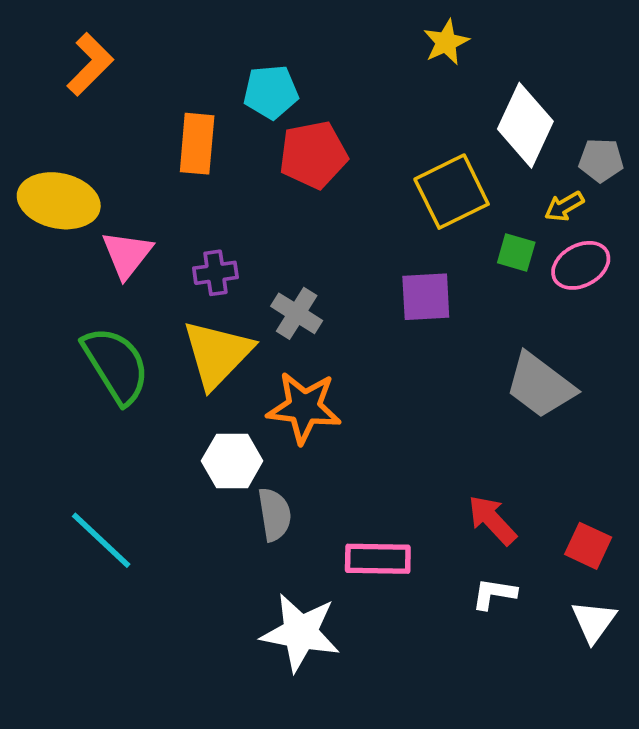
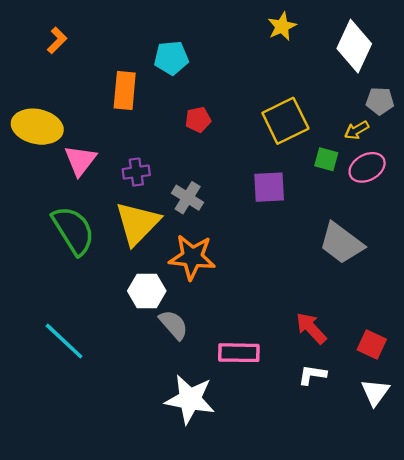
orange L-shape: (90, 64) -> (57, 40), size x0.7
white diamond: (525, 125) -> (354, 46), moved
red pentagon: (313, 155) -> (198, 120), moved, size x0.6
gray semicircle: (275, 514) -> (174, 325), turned -32

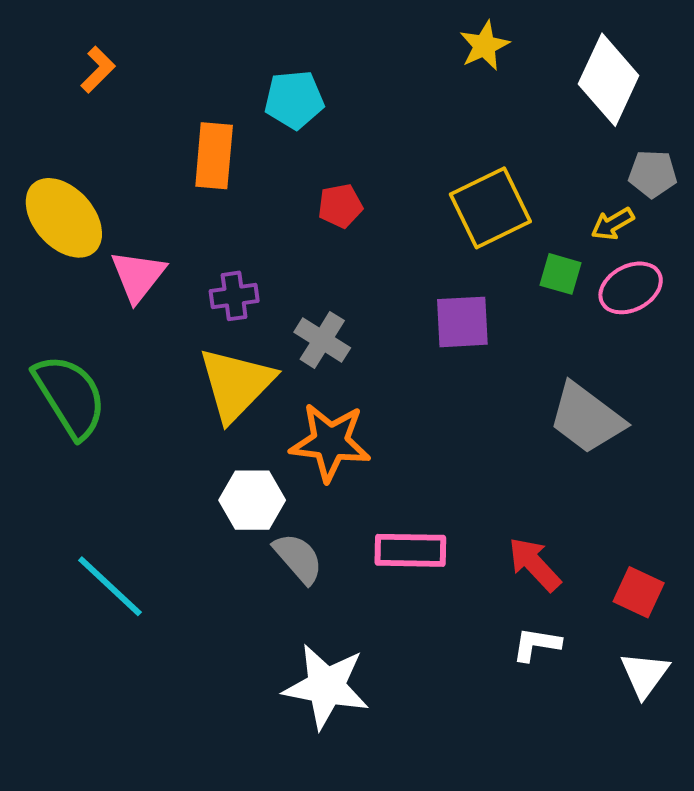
yellow ellipse: (37, 127) -> (64, 218), turned 36
green semicircle: (73, 230) -> (70, 396), moved
pink rectangle: (239, 353) -> (410, 550), moved

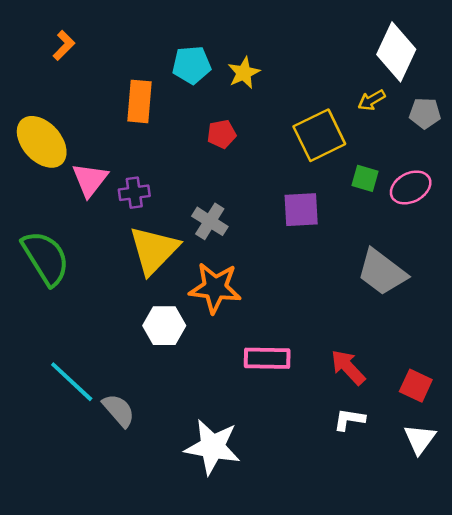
yellow star: (484, 46) -> (244, 73), moved
yellow arrow: (613, 224) -> (371, 100), moved
purple cross: (234, 296) -> (134, 193), moved
gray semicircle: (298, 558) -> (119, 410), moved

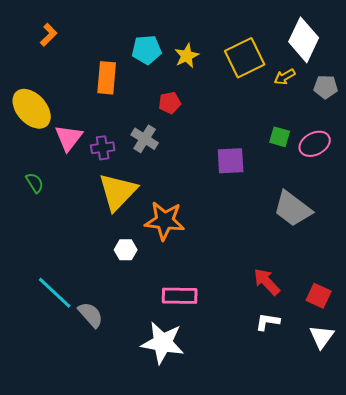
yellow square: (319, 135) -> (245, 58), moved
gray cross: (210, 221) -> (145, 139), moved
green semicircle: (46, 258) -> (35, 183), moved, size x0.5
white hexagon: (164, 326) -> (126, 250), size x0.7
pink rectangle: (267, 358) -> (180, 296), moved

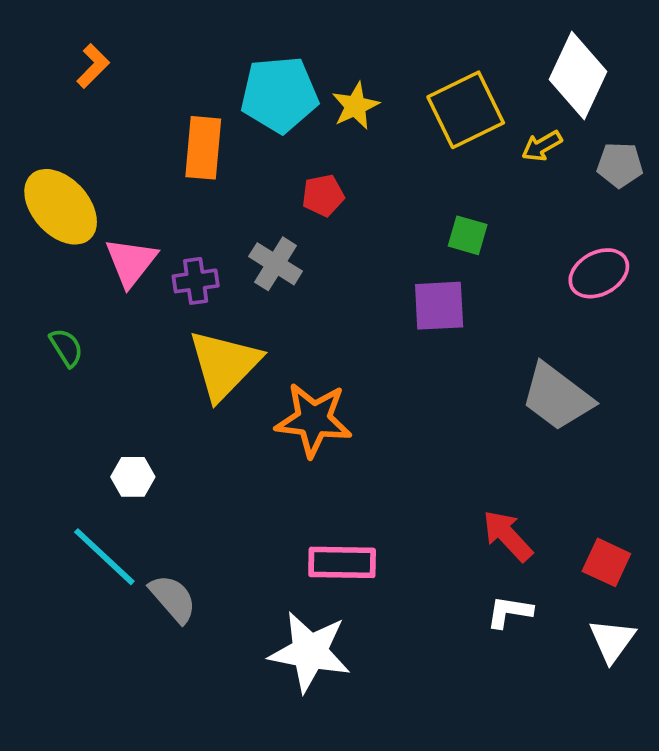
cyan pentagon: (147, 50) -> (279, 95), size x1.4
green square: (280, 137) -> (468, 235), moved
white hexagon: (126, 250) -> (133, 477), moved

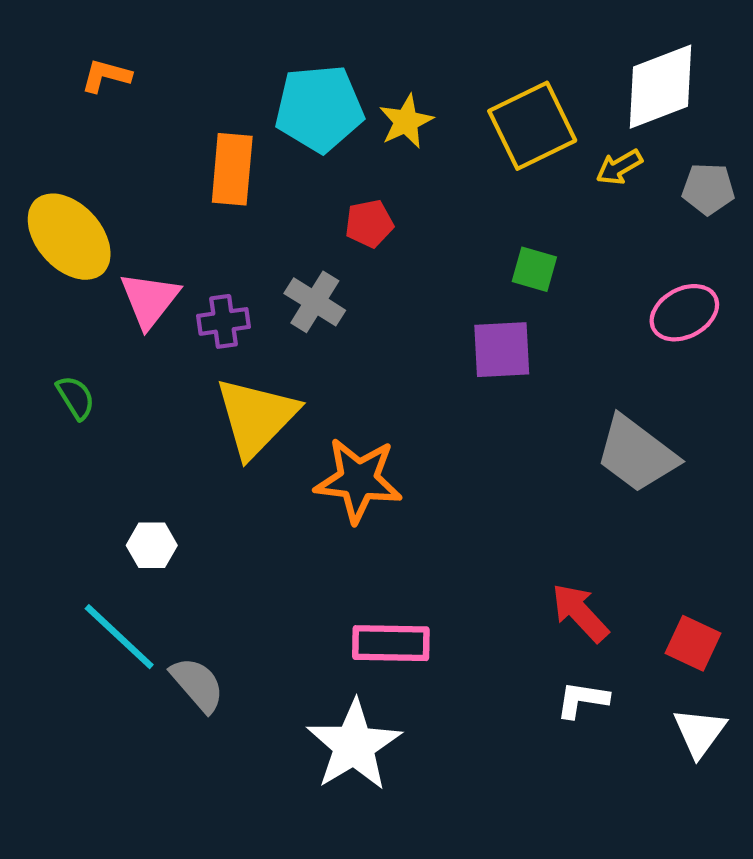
orange L-shape: (93, 66) -> (106, 76), turned -120
white diamond: (578, 76) -> (660, 87), turned 44
white star: (310, 652) -> (354, 745), turned 30

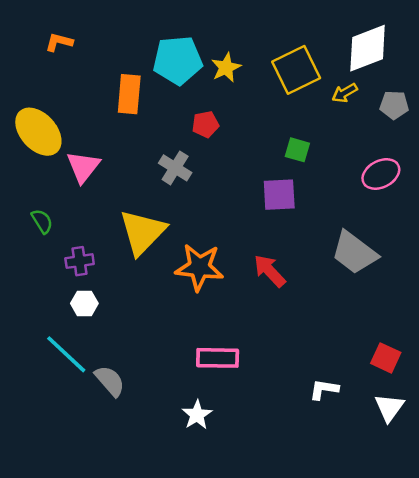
purple cross: (223, 321) -> (80, 261), moved
red arrow: (580, 613) -> (270, 271), moved
white star: (354, 745) -> (197, 415), size x0.6

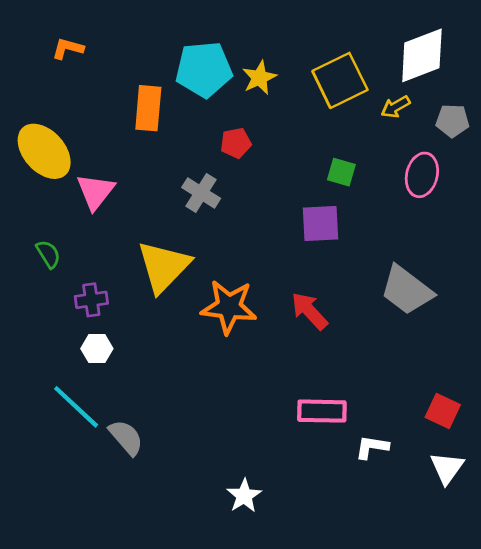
pink ellipse: (381, 174) -> (422, 175), moved, turned -48
pink rectangle: (218, 358) -> (322, 411), moved
white star: (197, 415) -> (244, 496), moved

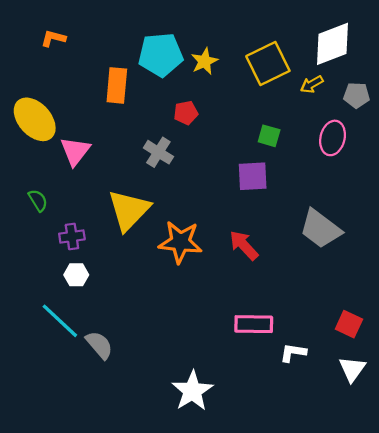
white star: (244, 496) -> (192, 391), size x1.5

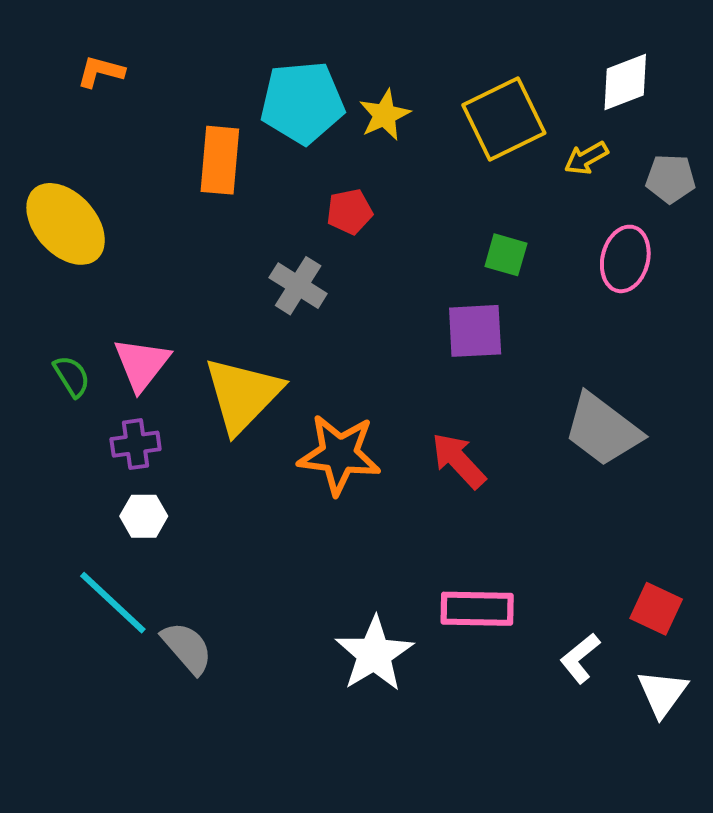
white diamond: (333, 44) -> (625, 82), size x0.7
pink triangle: (75, 151) -> (142, 364), moved
white L-shape: (293, 353) -> (580, 658), moved, turned -48
white star: (192, 391) -> (374, 654), moved

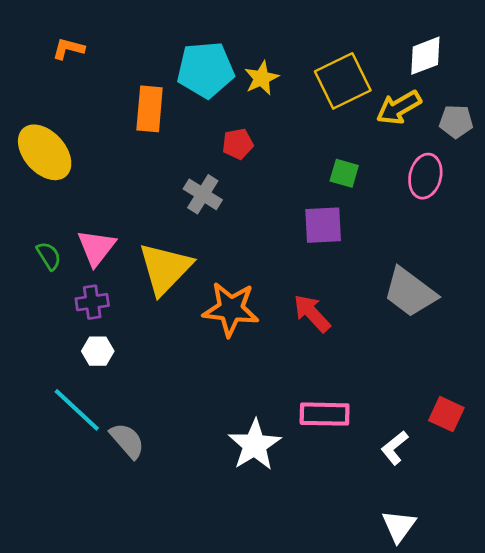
yellow arrow: (586, 158) -> (399, 108), size x1.5
white triangle: (662, 693) -> (399, 526), moved

